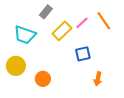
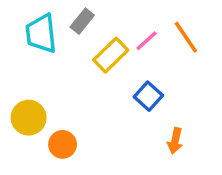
cyan trapezoid: (25, 35) -> (41, 34), moved, turned 65
blue square: (83, 54) -> (148, 96), turned -35
orange circle: (43, 79) -> (63, 144), moved

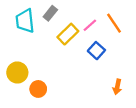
blue square: (148, 96) -> (96, 51), moved
orange arrow: (175, 141) -> (117, 87), moved

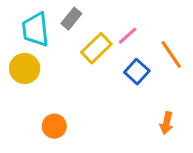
orange line: (114, 23) -> (171, 54), moved
yellow circle: (17, 72) -> (25, 68), moved

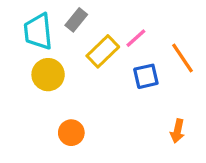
yellow circle: (25, 68) -> (48, 75), moved
blue square: (137, 72) -> (146, 76), turned 35
orange circle: (54, 126) -> (71, 133), moved

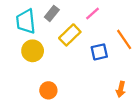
pink line: (136, 38) -> (92, 13), moved

